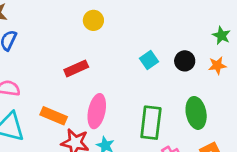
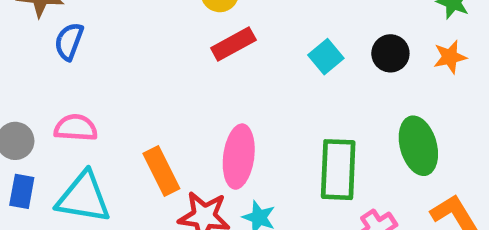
red rectangle: (76, 68) -> (233, 44), moved
orange rectangle: (54, 116) -> (161, 171), turned 45

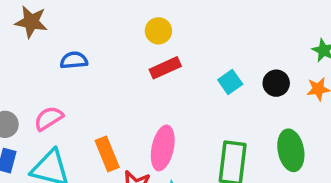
blue semicircle: (69, 41) -> (74, 60), moved, turned 60
pink semicircle: (76, 128) -> (49, 118), turned -40

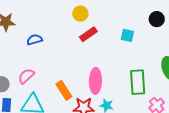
cyan square: (230, 82) -> (127, 35), turned -32
black circle: (276, 83) -> (157, 19), moved

